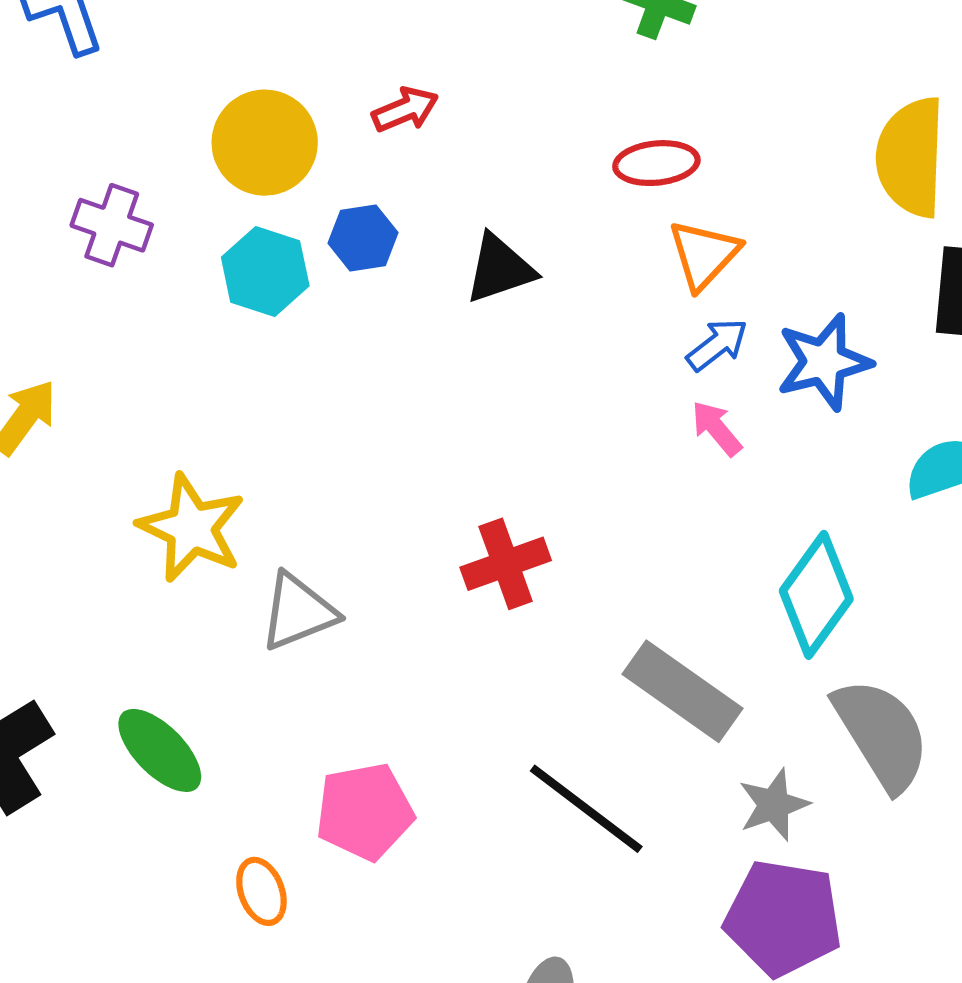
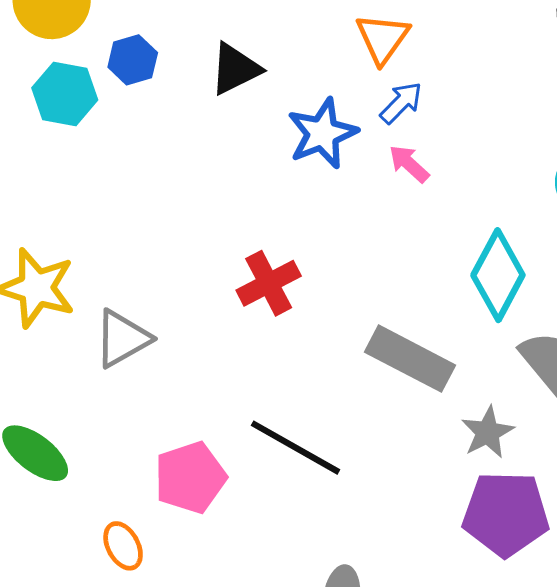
blue star: (824, 362) -> (322, 133), moved
black line: (586, 809) -> (296, 448), moved

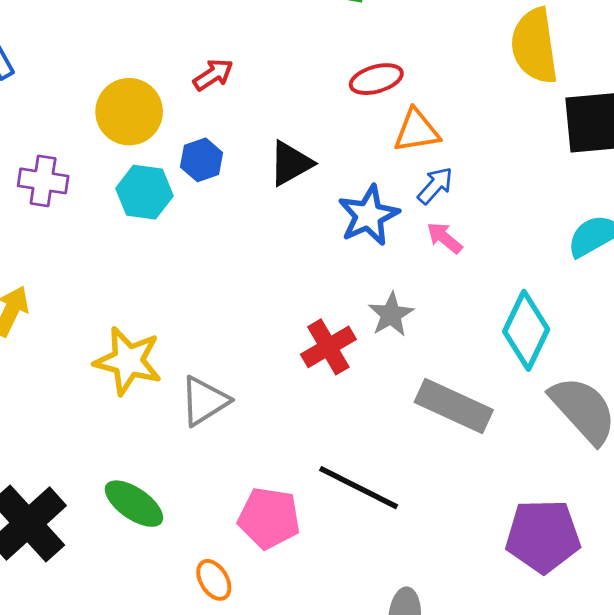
orange triangle: (383, 38) -> (417, 131), turned 48
gray star: (488, 432) -> (391, 315), moved
pink pentagon: (190, 478) -> (269, 518), turned 30

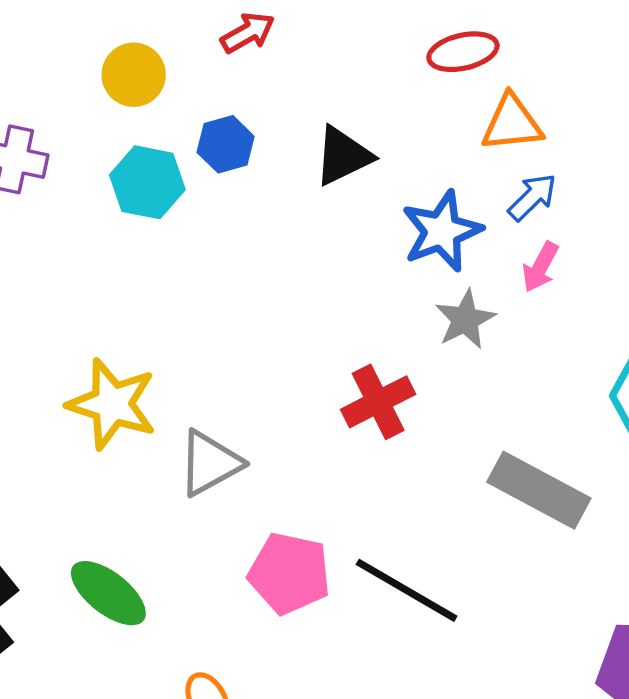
yellow circle: (129, 112) -> (134, 75), size x0.7
pink arrow: (445, 238) -> (540, 267), turned -105
gray star: (391, 315) -> (465, 319), moved
pink pentagon: (269, 518) -> (289, 573), moved

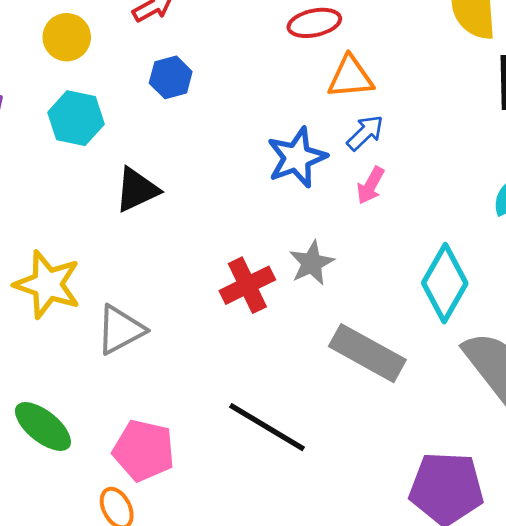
blue hexagon: (226, 144) -> (171, 77), moved
black triangle: (343, 156) -> (137, 190), moved
gray star: (465, 319) -> (312, 263), moved
pink pentagon: (289, 573) -> (144, 450), moved

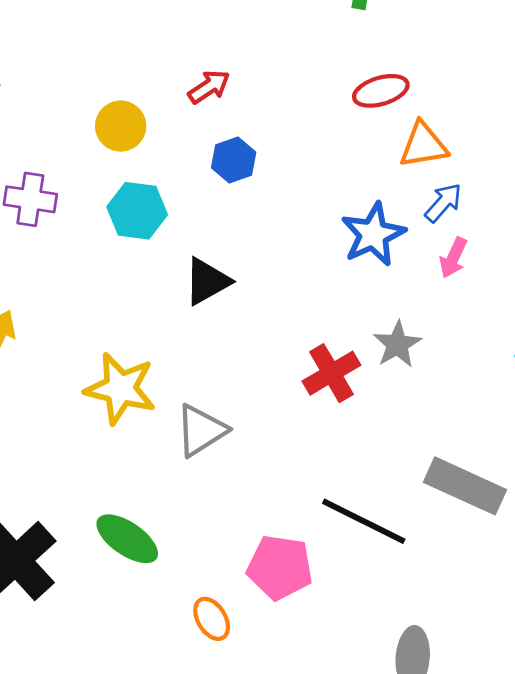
gray rectangle: (367, 353) -> (465, 486), moved
pink pentagon: (144, 450) -> (280, 567), moved

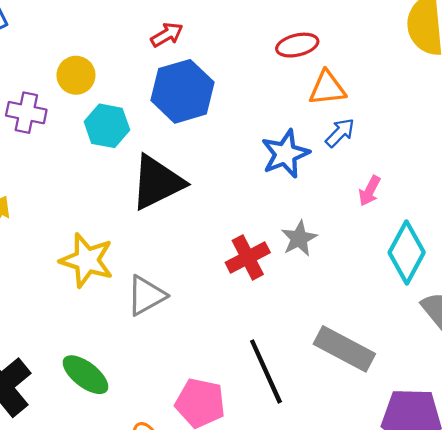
yellow circle: (121, 126) -> (76, 75), moved
blue hexagon: (234, 160) -> (182, 91), size x1.8
pink arrow: (453, 258) -> (370, 191), moved
black triangle: (207, 281) -> (157, 182), size x1.5
black line: (364, 521) -> (266, 371), turned 36

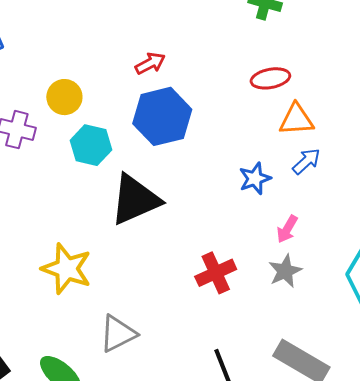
blue star: (285, 154) -> (255, 179), size x0.7
pink arrow: (370, 191) -> (287, 229), moved
gray star: (299, 238) -> (285, 271), moved
gray triangle: (146, 295) -> (118, 334), moved

